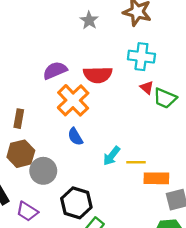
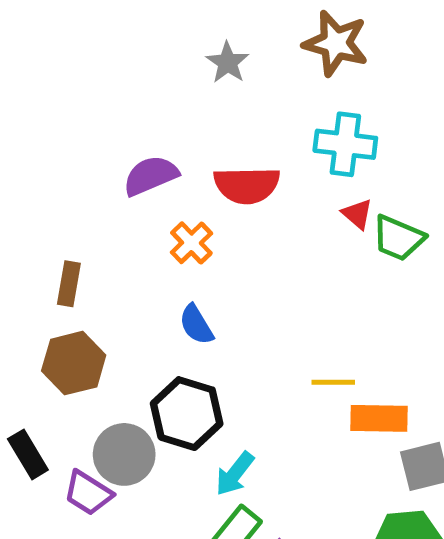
orange cross: (73, 100) -> (191, 243), size x0.6
cyan arrow: (112, 156) -> (235, 474), moved
gray circle: (43, 171) -> (124, 454), moved
black hexagon: (76, 203) -> (187, 414), moved

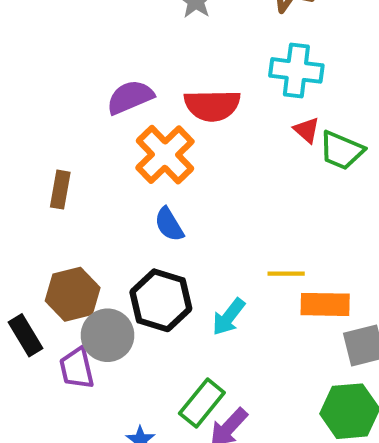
orange cross: (191, 243) -> (165, 155), size x1.6
brown hexagon: (74, 363) -> (73, 294), moved
cyan arrow: (235, 474) -> (229, 317), moved
purple trapezoid: (88, 493) -> (77, 368), turned 45

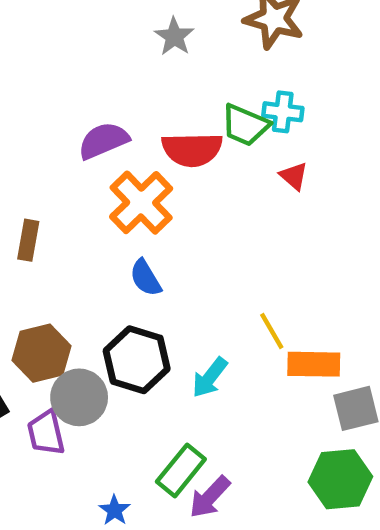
cyan cross: (296, 70) -> (283, 112), size x0.7
green trapezoid: (342, 151) -> (245, 125), moved
yellow line: (286, 274) -> (272, 331), turned 60

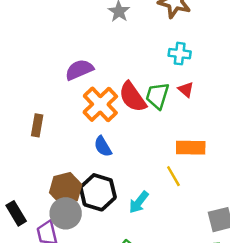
green trapezoid: (245, 125) -> (157, 96), moved, turned 84
red semicircle: (192, 149) -> (133, 97), moved, turned 56
brown hexagon: (41, 353) -> (66, 189), moved
orange rectangle: (314, 364) -> (191, 148), moved

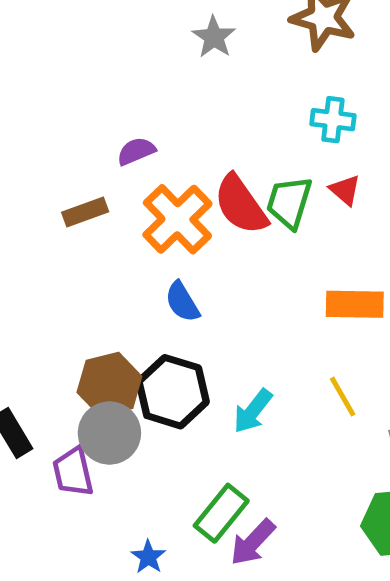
purple semicircle: (79, 70) -> (136, 151), size x0.7
brown rectangle: (37, 125) -> (85, 212), moved, turned 60
yellow line: (173, 176) -> (343, 397), moved

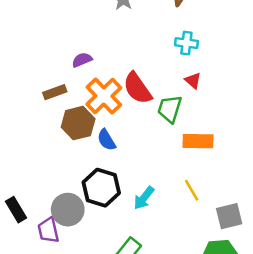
green trapezoid: (289, 202) -> (170, 109), moved
brown hexagon: (109, 384) -> (78, 123), moved

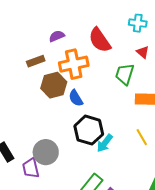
red semicircle: (137, 88) -> (100, 40), moved
orange cross: (104, 96) -> (74, 64), turned 32
black hexagon: (101, 188) -> (89, 130), moved

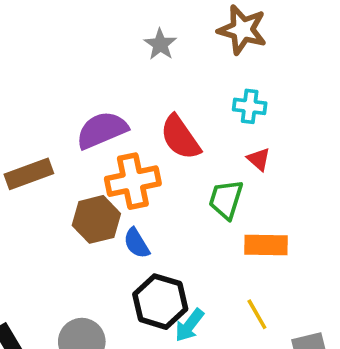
purple semicircle: (57, 36) -> (102, 130), size x1.8
brown rectangle: (36, 61) -> (29, 174), moved, size x1.4

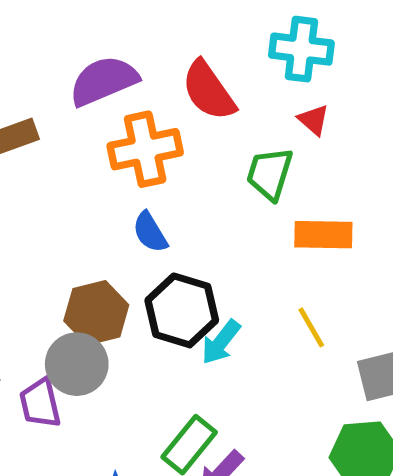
cyan cross: (250, 106) -> (301, 49), size x1.4
brown hexagon: (96, 219) -> (96, 313), moved

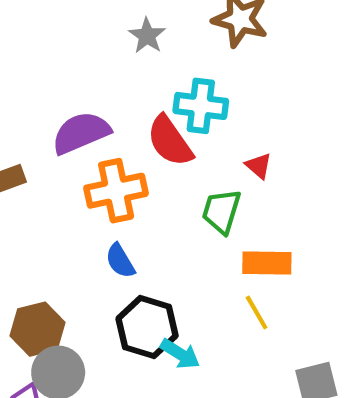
cyan cross: (301, 49) -> (201, 106), moved
brown hexagon: (96, 313) -> (38, 329), moved
yellow line: (311, 327) -> (257, 313), moved
cyan arrow: (221, 342) -> (180, 354), turned -96

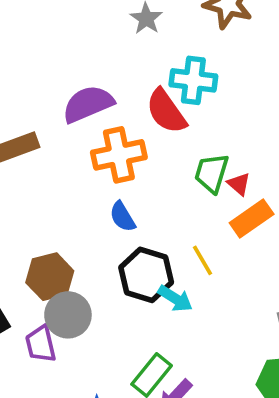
red triangle: (259, 166) -> (239, 184), moved
orange rectangle: (267, 263) -> (252, 219), turned -36
yellow line: (257, 313) -> (203, 260), moved

